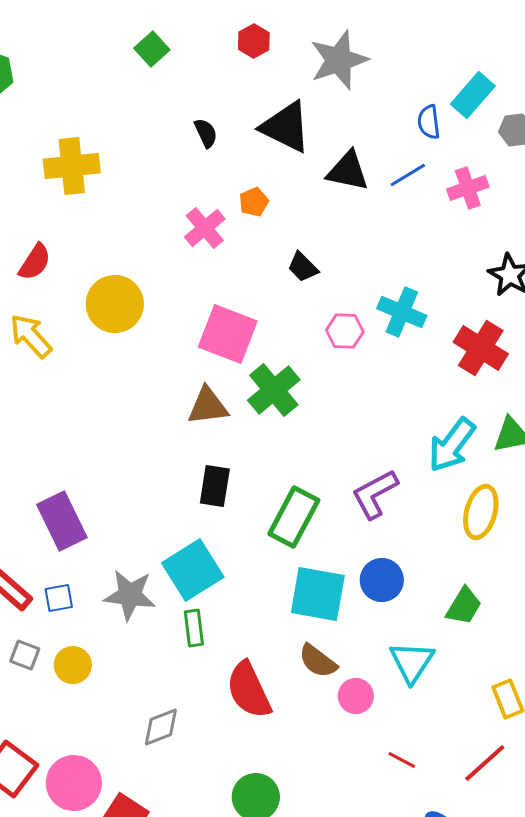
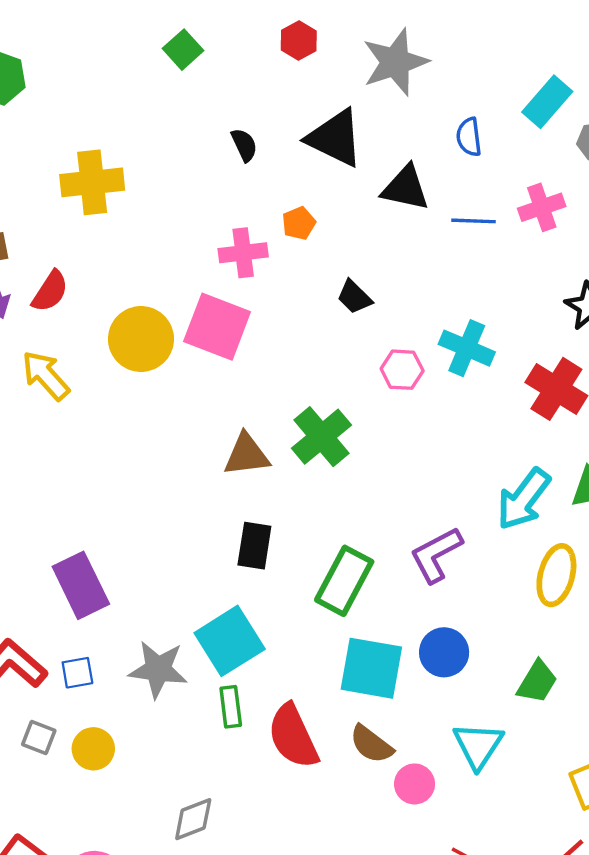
blue semicircle: (429, 122) -> (469, 137), moved
blue line: (408, 175) -> (474, 221), moved, turned 33
pink cross: (205, 228) -> (243, 253), turned 33
pink square: (228, 334) -> (217, 327), moved
red semicircle: (249, 690) -> (293, 736), moved

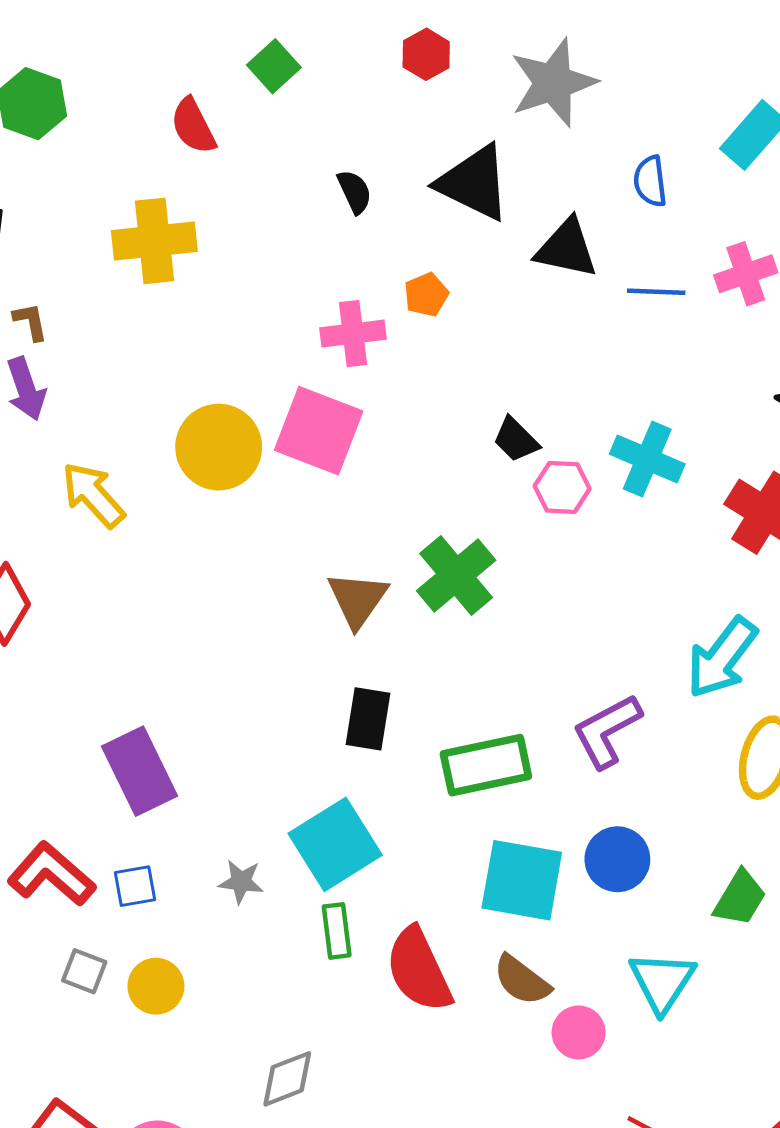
red semicircle: (50, 291) -> (193, 126), moved, turned 120
black trapezoid: (354, 297) -> (516, 440), moved
brown triangle: (247, 455) -> (358, 599), turned -48
green rectangle: (344, 581) -> (486, 765), turned 50
gray star: (158, 669) -> (241, 882), size x0.6

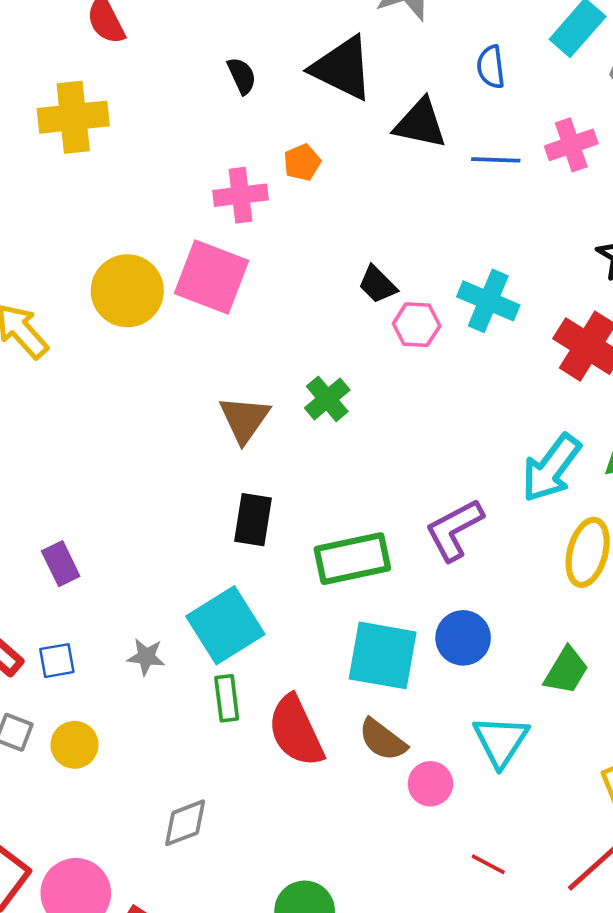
green cross: (456, 575) -> (327, 399), size x0.7
purple rectangle: (139, 771) -> (61, 564), size x0.6

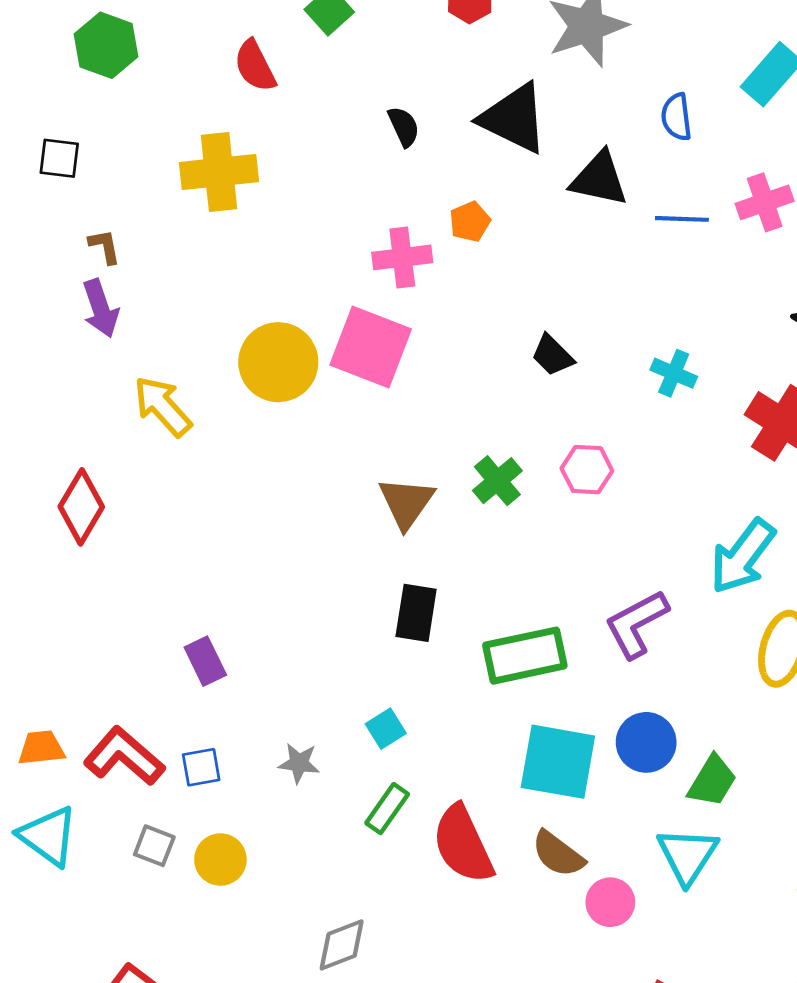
cyan cross: (488, 301) -> (674, 373), size x0.7
pink hexagon: (417, 325) -> (587, 470), moved
cyan square: (225, 625) -> (386, 729), size x0.5
green trapezoid: (566, 671) -> (712, 781), moved
green rectangle: (227, 698) -> (387, 809), turned 42

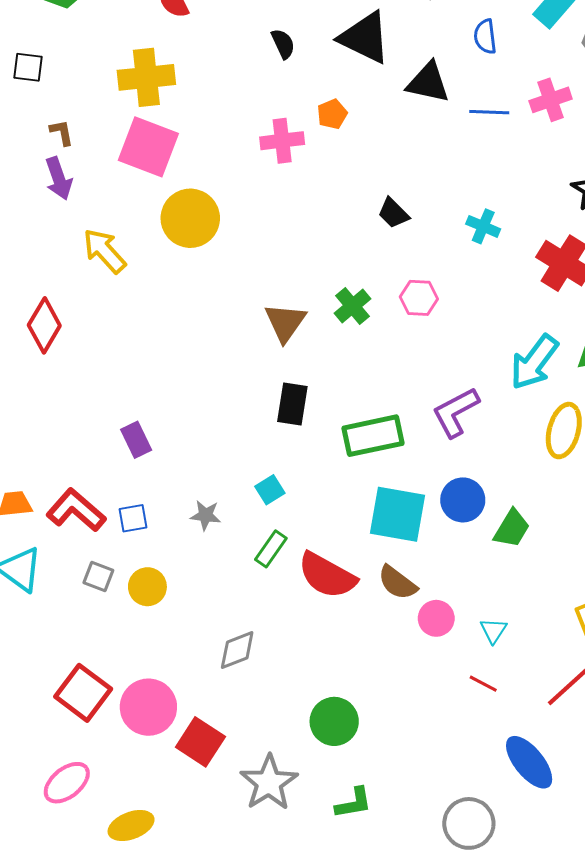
pink square: (371, 347) -> (148, 147), moved
red semicircle: (463, 844) -> (327, 575), turned -36
cyan triangle: (687, 855) -> (493, 631), moved, size x0.6

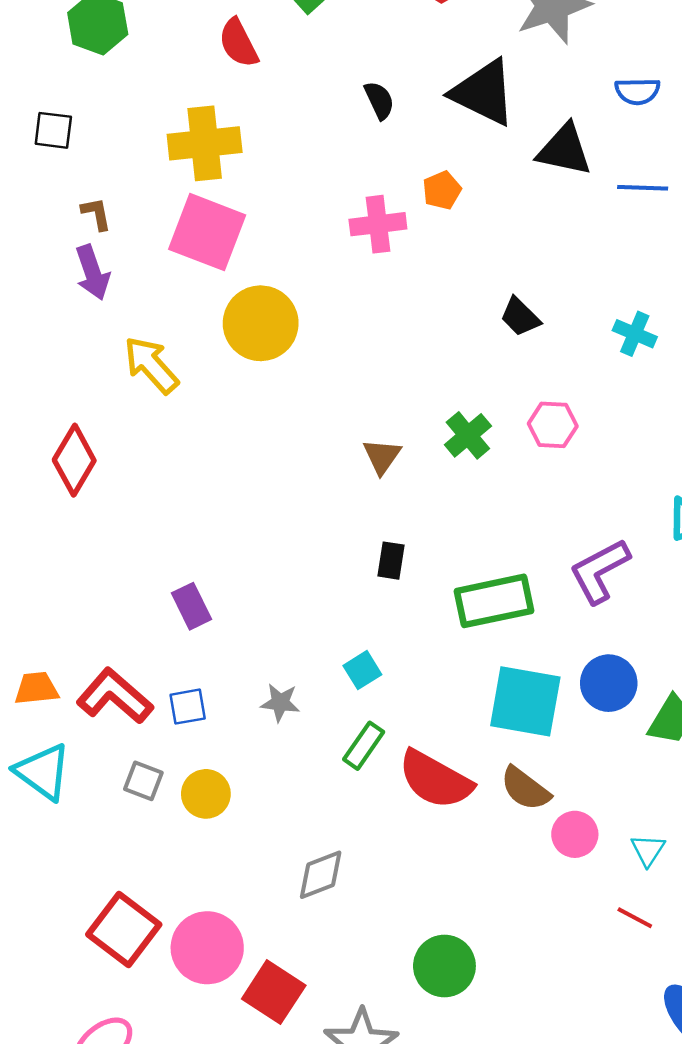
blue semicircle: (485, 37) -> (637, 91), turned -84
brown triangle: (285, 322) -> (382, 456), size x0.7
black rectangle: (292, 404) -> (391, 561), size x0.7

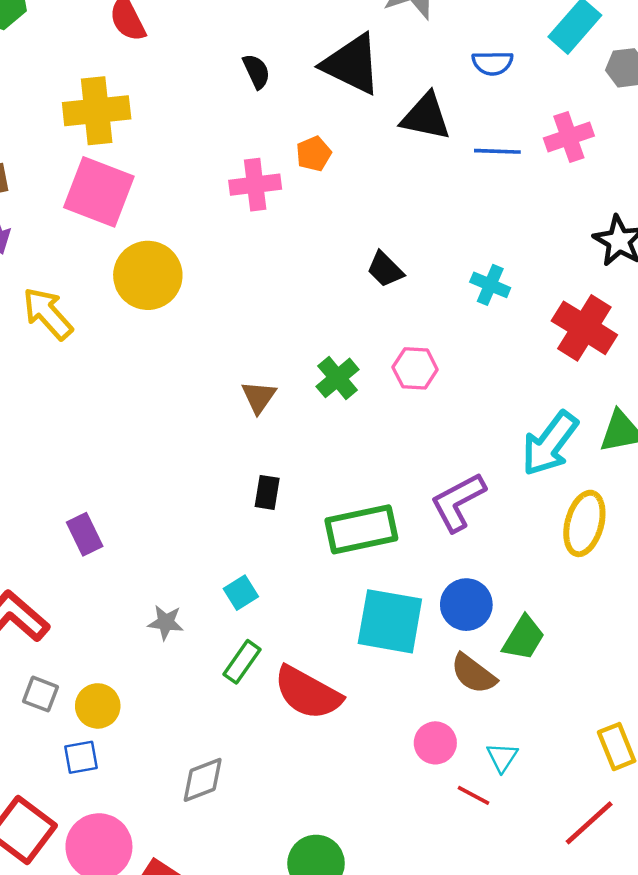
blue square: (188, 707) -> (81, 757), moved
brown semicircle: (525, 789) -> (473, 674), moved
red line: (635, 918) -> (473, 795), moved

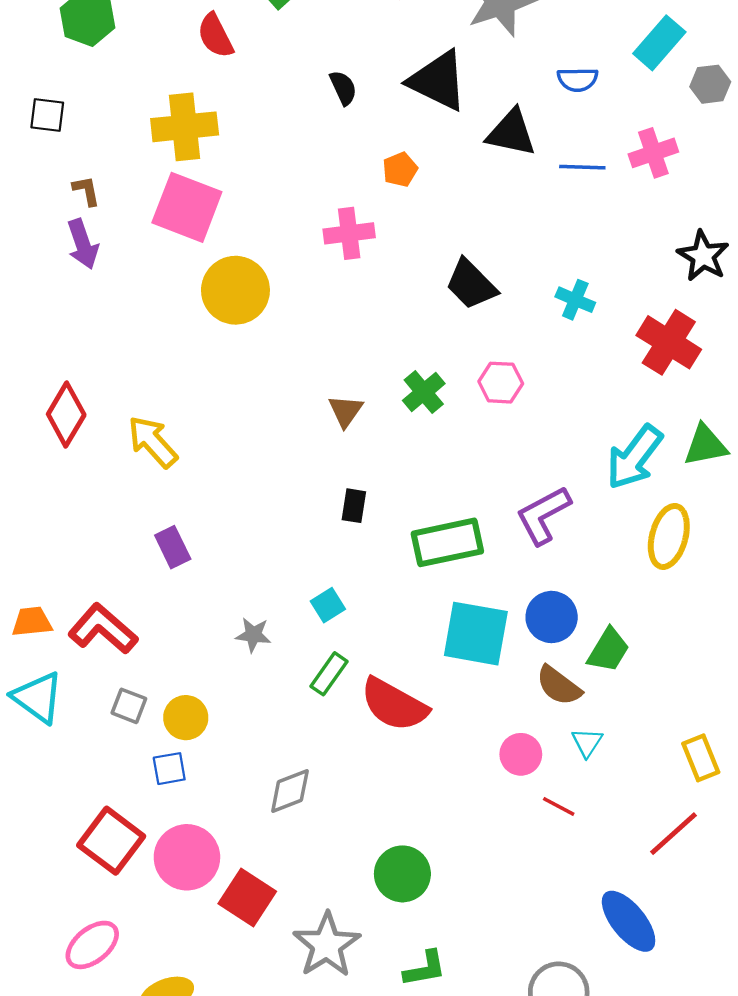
pink cross: (255, 185) -> (349, 233), moved
black trapezoid: (385, 269) -> (471, 284), size x1.4
yellow arrow: (48, 314) -> (153, 442), moved
cyan triangle: (502, 757) -> (587, 742), moved

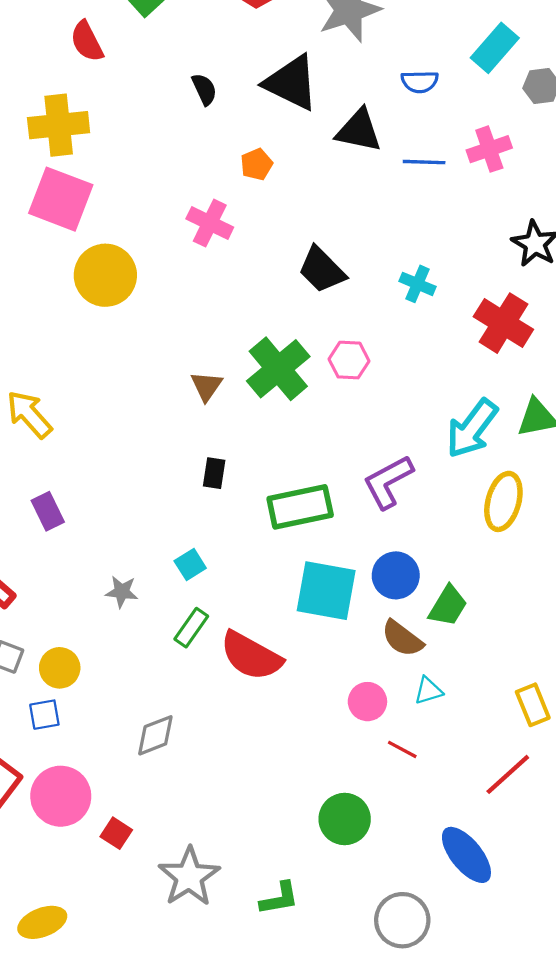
pink cross: (349, 233) -> (210, 223), turned 33
green cross: (424, 392) -> (278, 369), size x1.6
cyan triangle: (587, 742) -> (428, 691), turned 40
green circle: (402, 874) -> (345, 819), moved
red square: (247, 898) -> (116, 833), size x0.6

